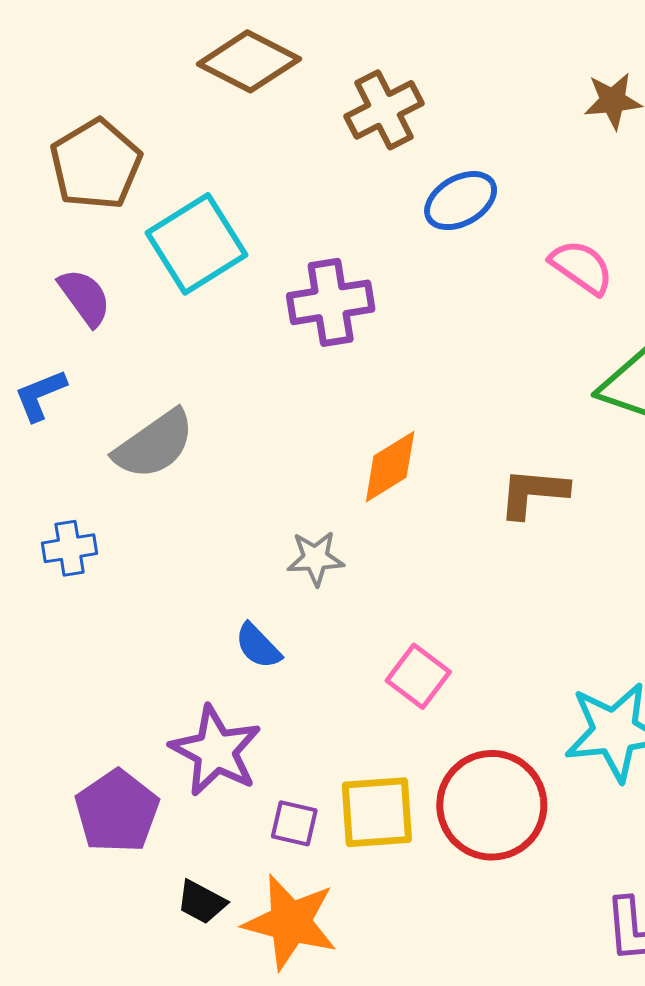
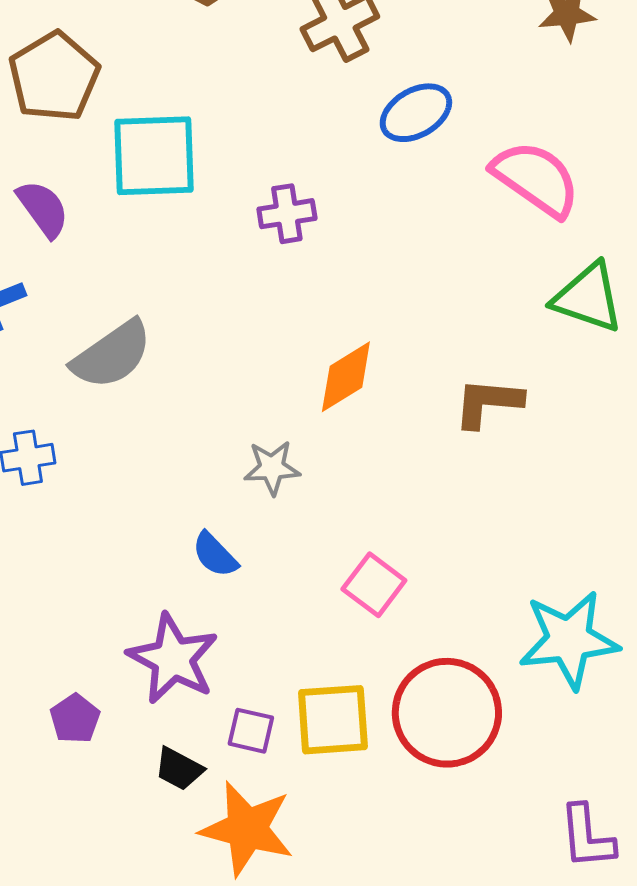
cyan square: (197, 244) -> (154, 156), turned 30
pink semicircle: (582, 267) -> (536, 179), size x1.4
purple cross: (331, 302) -> (287, 214), size x0.7
purple pentagon: (117, 811) -> (75, 719), size x0.6
black trapezoid: (202, 902) -> (179, 769), moved

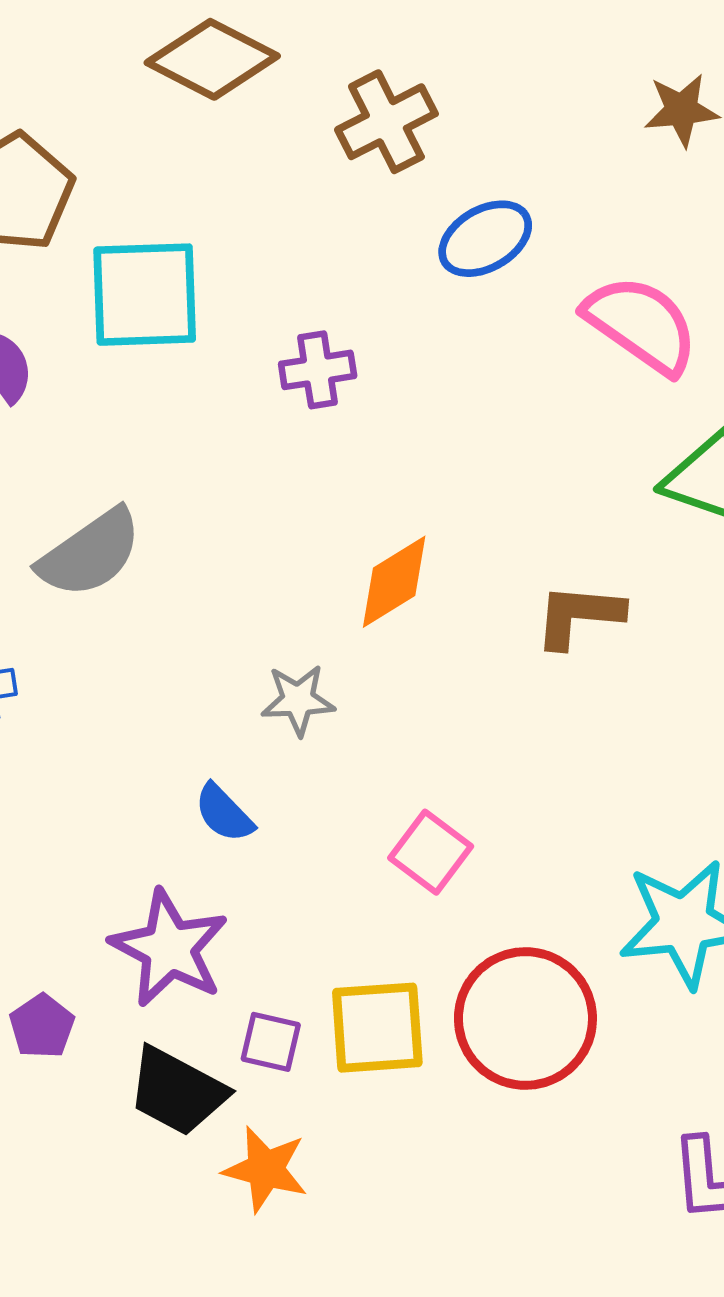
black trapezoid: (179, 769) -> (177, 1091), size x1.6
orange star: (247, 829) -> (266, 1169), size x0.7

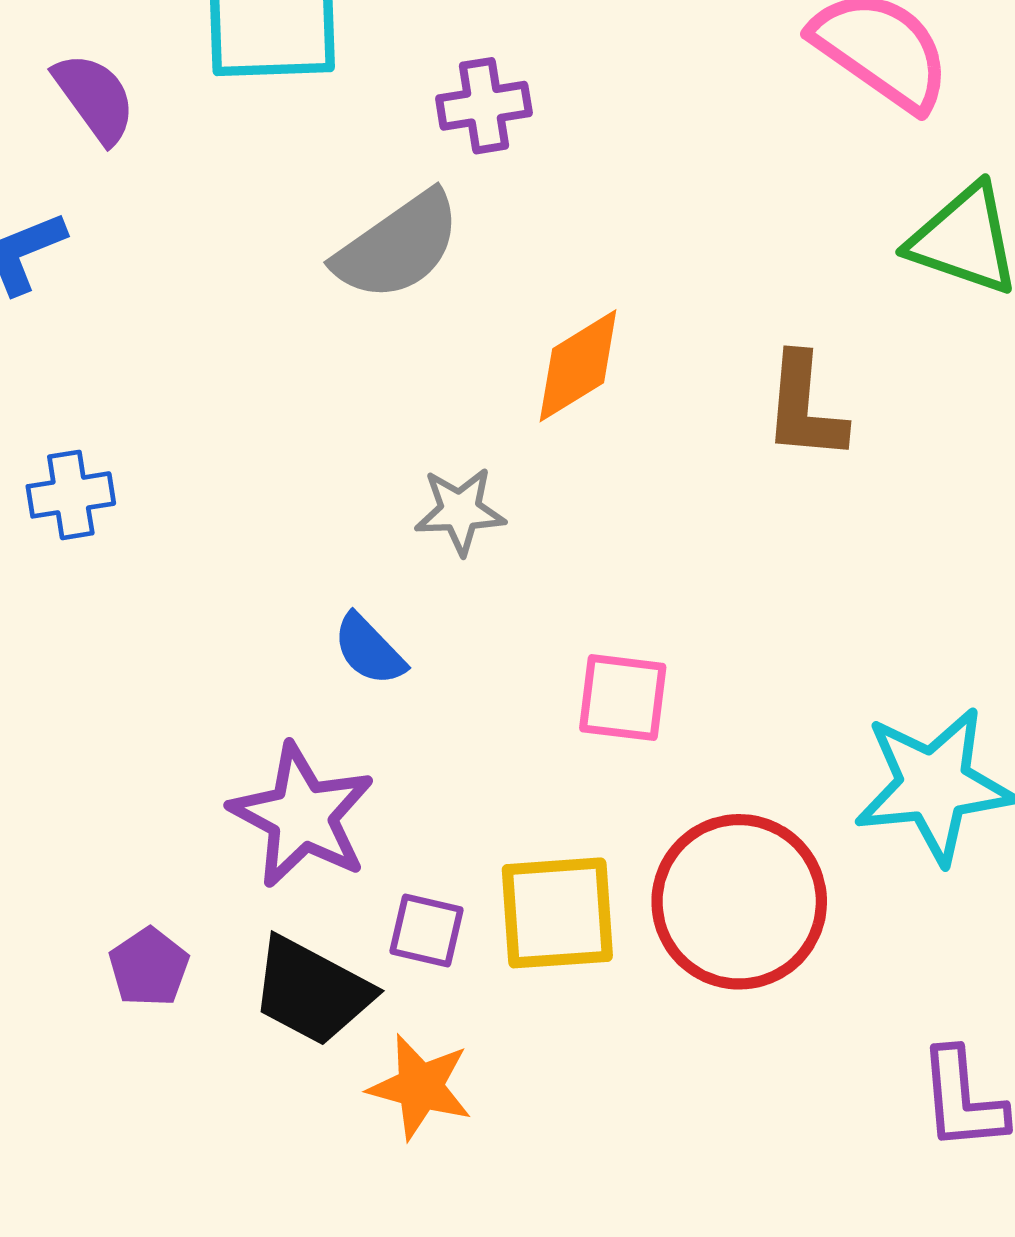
gray semicircle: (90, 553) -> (398, 246), moved
brown L-shape: (579, 616) -> (805, 407), turned -90
pink square: (431, 852) -> (623, 698), turned -30
purple pentagon: (42, 1026) -> (149, 967), moved

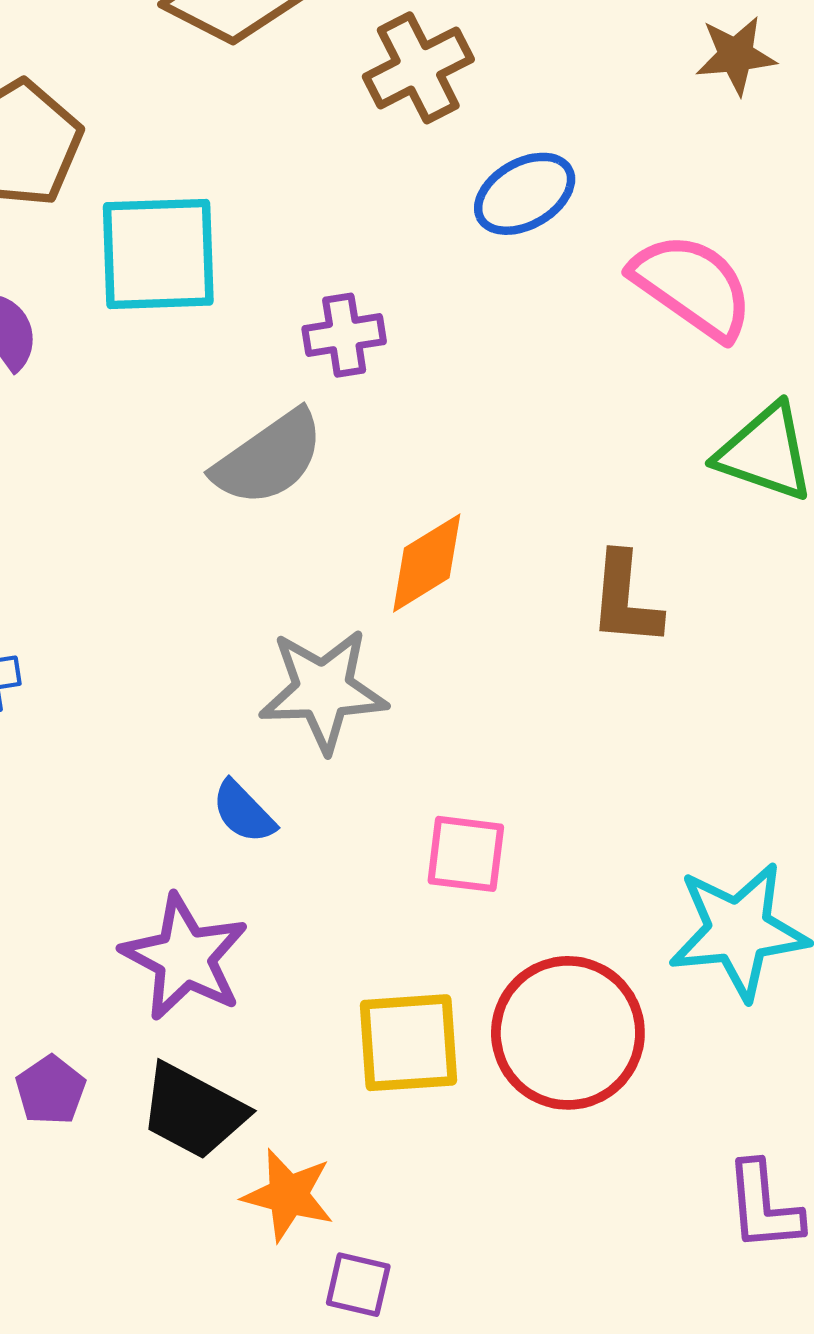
gray star: (460, 511) -> (323, 690), size x1.6
purple square: (427, 931) -> (358, 1285), moved

